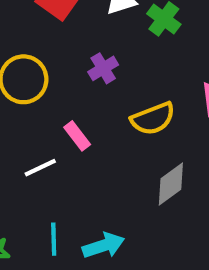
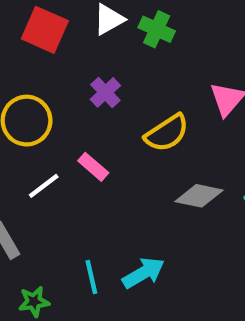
white line: (40, 168) -> (44, 186), moved
gray diamond: (171, 184) -> (199, 196), turned 60

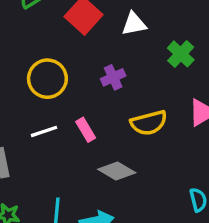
green cross: (157, 29) -> (181, 54), moved
gray diamond: (199, 196) -> (117, 171), moved

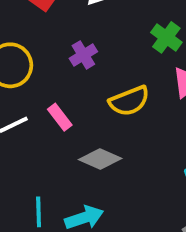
green cross: (181, 54) -> (166, 37), moved

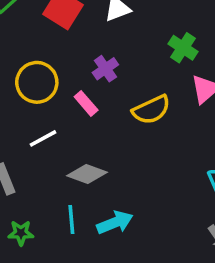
pink rectangle: (60, 117) -> (86, 103), moved
gray diamond: (100, 159) -> (87, 174), moved

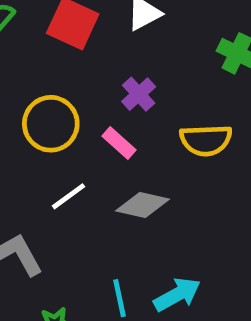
yellow semicircle: (151, 110) -> (206, 140), turned 30
gray diamond: (87, 174) -> (142, 205), moved

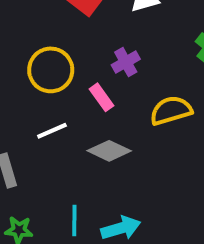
yellow semicircle: (206, 140) -> (171, 111), turned 153

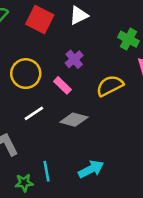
cyan line: (74, 221) -> (47, 171), moved

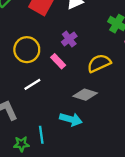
gray diamond: (74, 120) -> (85, 95), moved
cyan arrow: (91, 169) -> (71, 119), moved, turned 40

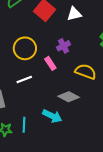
yellow semicircle: (99, 63) -> (86, 72), turned 35

